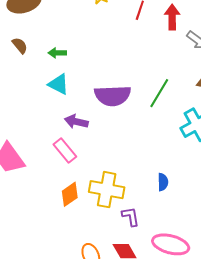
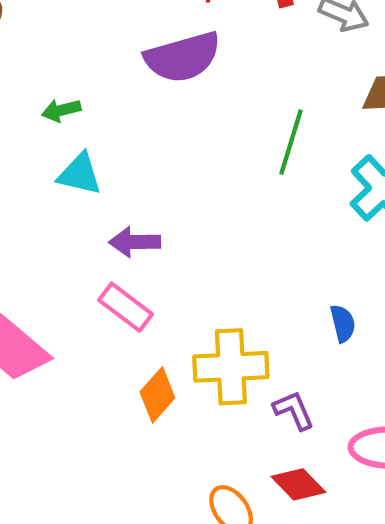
purple semicircle: (113, 96) -> (183, 57), moved

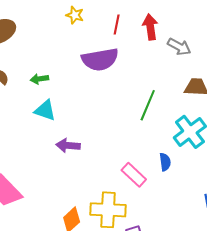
pink rectangle: (126, 307) -> (134, 175), moved
blue semicircle: (343, 323) -> (165, 162), moved

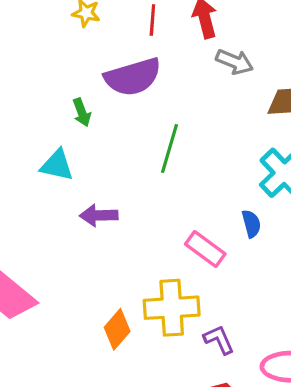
gray arrow: (179, 47) -> (234, 62), moved
green arrow: (39, 79) -> (82, 112), moved, turned -96
green line: (148, 105) -> (170, 149), moved

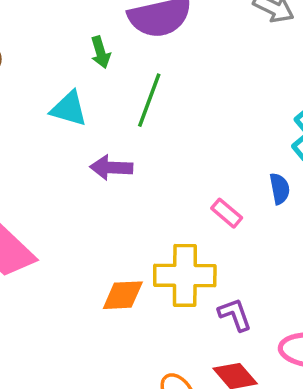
green line: (170, 149) -> (149, 100), moved
pink rectangle: (205, 249) -> (227, 213), size x0.7
orange diamond: (117, 329) -> (123, 295), turned 42

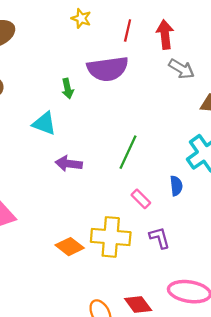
green line: (149, 100) -> (128, 152), moved
orange diamond: (123, 295) -> (70, 247), turned 36
purple L-shape: (235, 315) -> (160, 238), moved

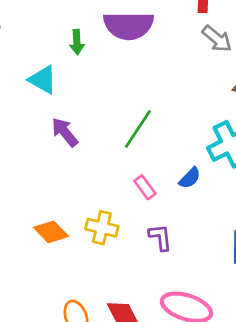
purple arrow: (69, 164) -> (65, 132), turned 35
blue semicircle: (176, 186) -> (190, 178), turned 42
yellow cross: (111, 237) -> (102, 228), size x0.7

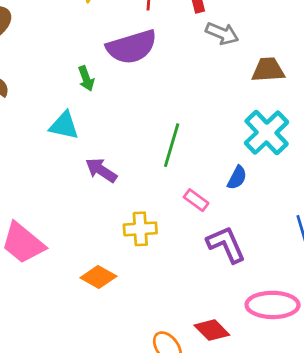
yellow cross: (102, 228) -> (140, 229), moved
orange diamond: (51, 232) -> (98, 277), moved
purple L-shape: (160, 237) -> (226, 244), size x1.4

